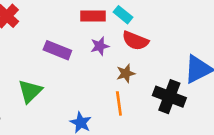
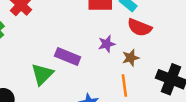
purple star: (100, 46) -> (107, 44), moved
purple rectangle: (57, 50) -> (68, 57), moved

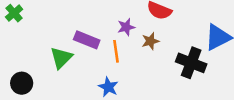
orange line: (124, 86) -> (116, 51), moved

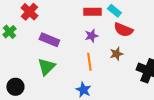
purple star: (126, 27) -> (91, 36), moved
purple rectangle: (87, 40) -> (49, 40), moved

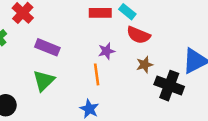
purple star: (91, 36) -> (106, 51), moved
brown star: (116, 54) -> (145, 65), moved

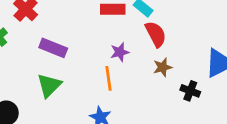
red semicircle: (138, 35) -> (156, 34), turned -140
black cross: (169, 86) -> (190, 91), size x0.6

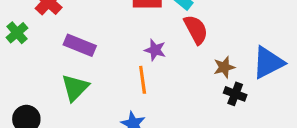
purple star: (120, 52) -> (155, 50), turned 30
brown star: (163, 67) -> (224, 67), moved

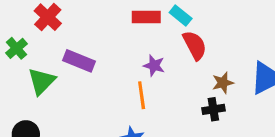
green triangle: (75, 88) -> (41, 81), moved
black cross: (235, 94) -> (213, 109), moved, turned -30

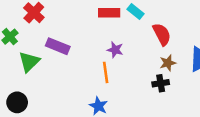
red semicircle: (195, 45) -> (162, 34), moved

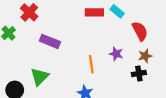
purple star: (115, 50) -> (116, 54), moved
green triangle: (29, 62) -> (40, 77), moved

